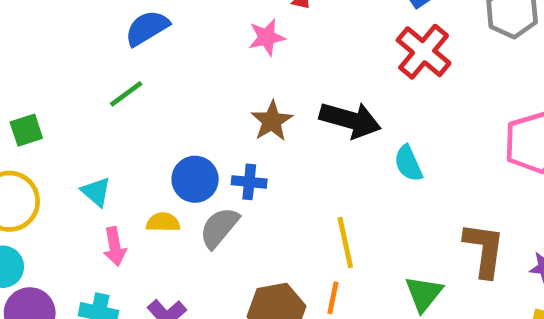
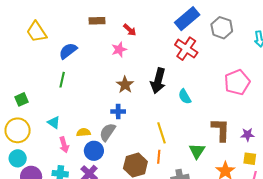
green line: (126, 94) -> (62, 80), turned -35
black arrow: (350, 120) -> (158, 81), turned 95
blue circle: (195, 179) -> (94, 151), moved

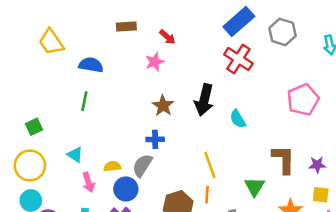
blue semicircle: (68, 51) -> (91, 65), turned 48

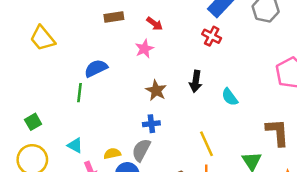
red cross: (238, 59) -> (212, 36), moved, size x0.7
blue semicircle: (91, 65) -> (96, 68), moved, turned -30
black arrow: (204, 100) -> (196, 81), size x0.7

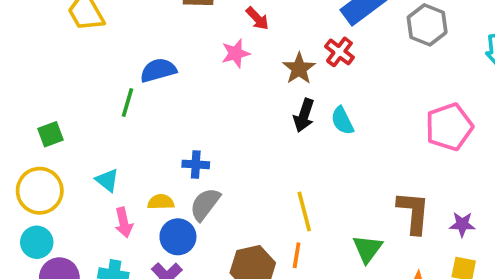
brown star: (156, 90) -> (299, 69), moved
cyan semicircle: (230, 97) -> (342, 121), moved
blue cross: (151, 124) -> (196, 164), moved

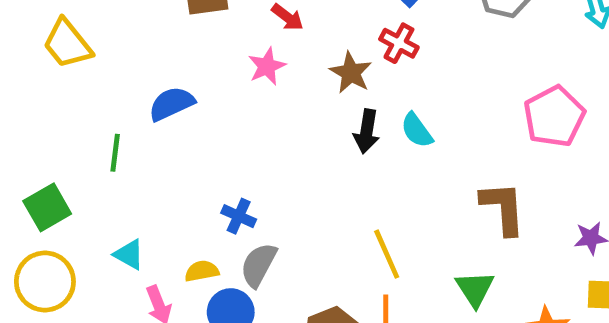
green line: (127, 103) -> (115, 153), moved
green square: (50, 134) -> (47, 207), size x1.4
blue cross: (196, 164) -> (239, 216), turned 30
brown L-shape: (413, 212) -> (503, 208), moved

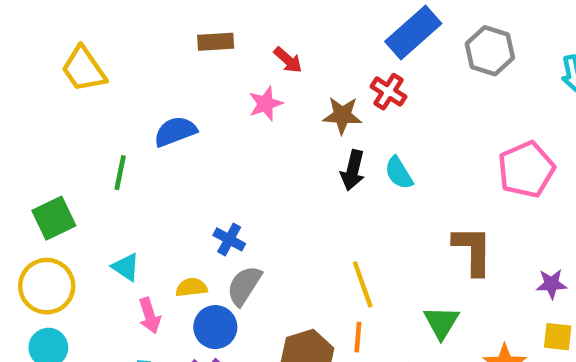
brown star: (351, 73) -> (342, 115), turned -30

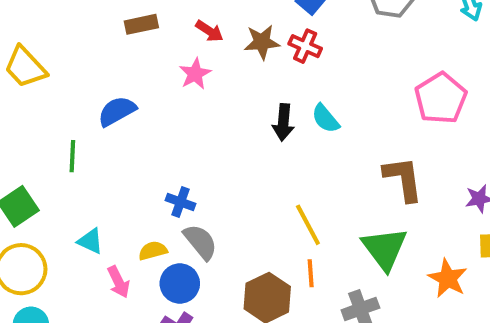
brown star: (342, 115) -> (262, 42), moved
gray semicircle: (244, 286) -> (200, 242), turned 117
green triangle: (441, 322) -> (384, 249), size x1.4

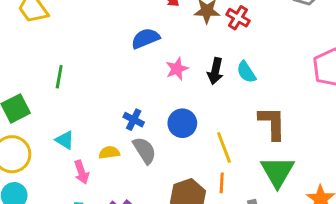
pink star: (195, 74) -> (177, 69), moved
blue semicircle: (117, 111) -> (145, 38), moved
brown L-shape: (403, 179) -> (272, 123), moved
blue circle: (180, 283) -> (182, 123), moved

